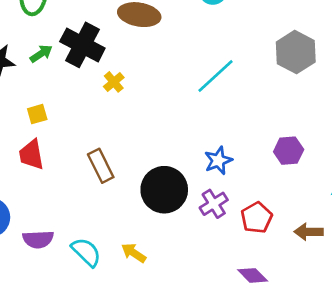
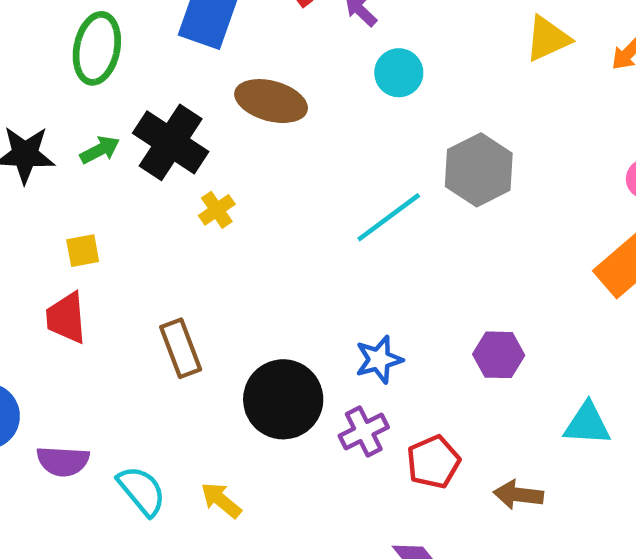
gray hexagon: (296, 52) -> (479, 170), moved

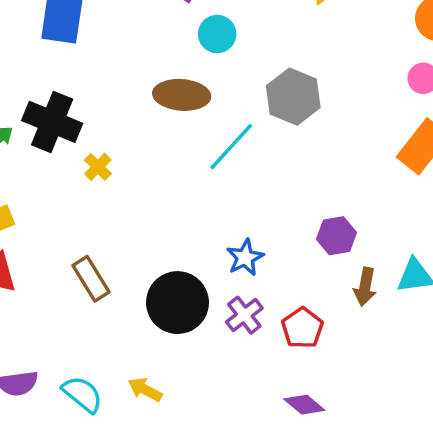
brown ellipse: (271, 101) -> (182, 95), moved
brown arrow: (518, 495) -> (365, 287), moved, turned -75

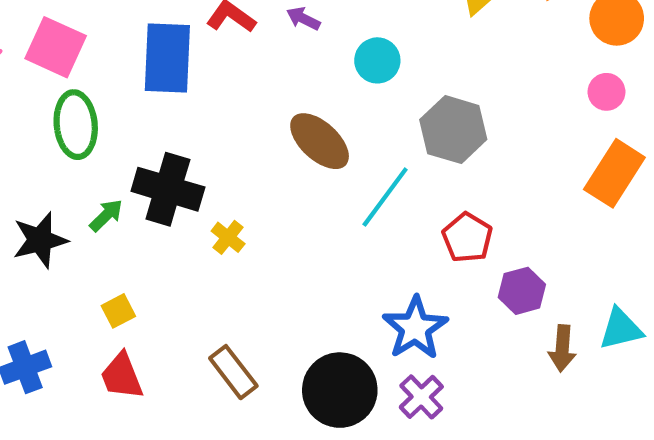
cyan circle: (217, 34) -> (377, 60), moved
brown ellipse: (182, 95) -> (320, 141), turned 44
blue star: (245, 258) -> (415, 328), size x1.4
red pentagon: (302, 328) -> (467, 238), moved

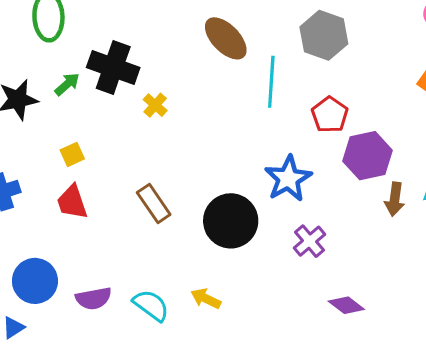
cyan line: (385, 197) -> (271, 82), turned -36
purple hexagon: (522, 291) -> (367, 156), size x1.4
purple cross: (421, 397) -> (309, 241), moved

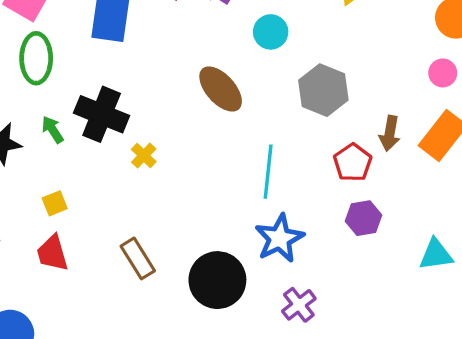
cyan line: (271, 82) -> (268, 172), moved
green arrow: (67, 84) -> (53, 130), turned -84
red pentagon: (330, 115) -> (353, 163), moved
purple hexagon: (367, 156) -> (363, 218), size x0.7
brown arrow: (395, 199) -> (390, 133), moved

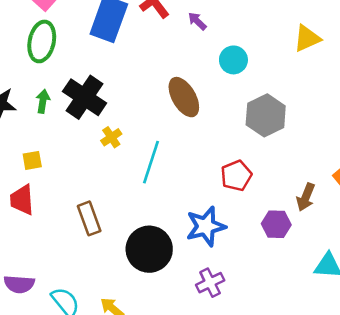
green arrow: (53, 130) -> (43, 101), turned 30
brown arrow: (390, 133) -> (306, 197), moved
red pentagon: (353, 163) -> (236, 176), moved
cyan line: (268, 172) -> (151, 162), moved

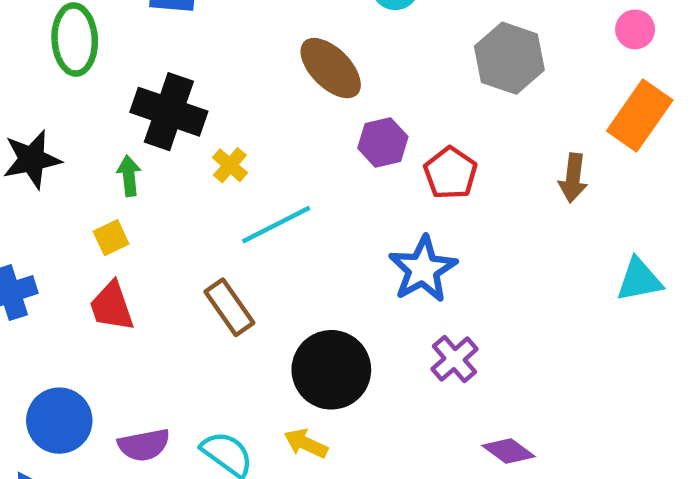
green arrow: (43, 101) -> (129, 176), moved
gray hexagon: (266, 115) -> (509, 58), moved
cyan line: (151, 162) -> (276, 225), moved, turned 60
purple hexagon: (276, 224) -> (383, 142), moved
black circle: (149, 249) -> (331, 370), moved

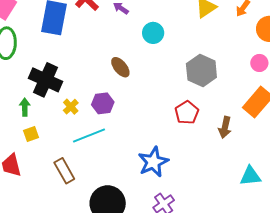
brown ellipse: (331, 68) -> (120, 67), size x0.7
purple hexagon: (383, 142) -> (103, 103), moved
red pentagon: (450, 173) -> (187, 113), moved
yellow square: (111, 238) -> (31, 134), moved

